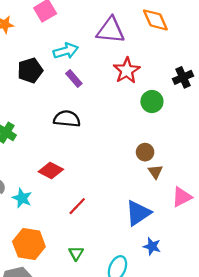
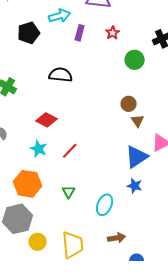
red star: (127, 70) -> (113, 33), size x0.6
purple rectangle: (74, 79) -> (80, 33), moved, turned 56
cyan star: (22, 198) -> (39, 149), moved
blue triangle: (138, 213) -> (137, 157), moved

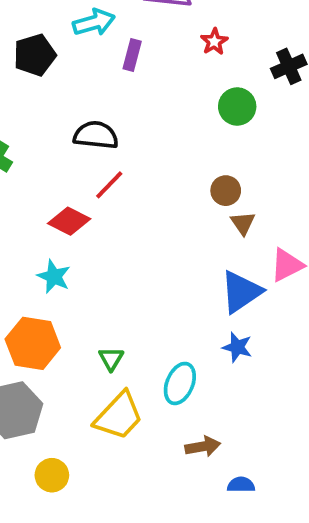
red star: (113, 33) -> (214, 42), moved
red line: (70, 151) -> (109, 185), moved
yellow circle: (38, 242) -> (52, 475), moved
yellow trapezoid: (73, 245) -> (119, 416), moved, turned 48

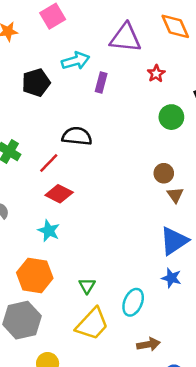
red line: (109, 185) -> (49, 163), moved

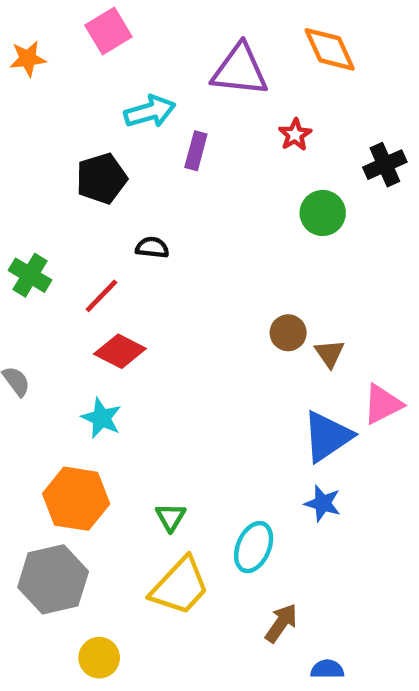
black pentagon: (36, 83) -> (101, 178), moved
black semicircle: (77, 136) -> (152, 248), size x0.6
brown circle: (164, 173) -> (288, 333), moved
brown arrow: (148, 344) -> (281, 623), turned -45

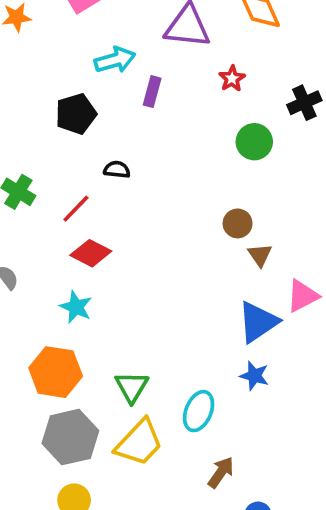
brown circle: (288, 333) -> (238, 223), moved
green triangle: (171, 517) -> (132, 387), size x1.4
gray hexagon: (53, 579) -> (70, 437), moved

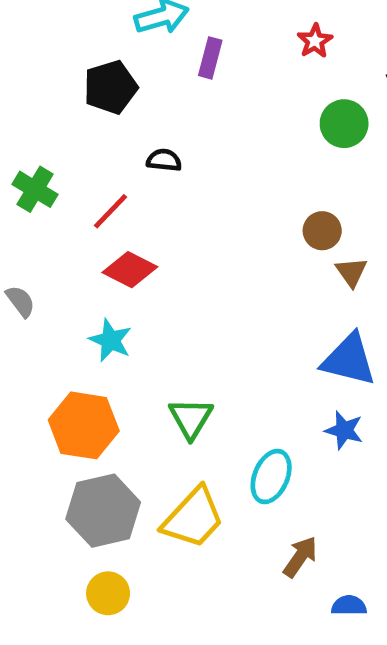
blue triangle: (258, 322) -> (349, 360), turned 48
green triangle: (132, 387) -> (191, 418), moved

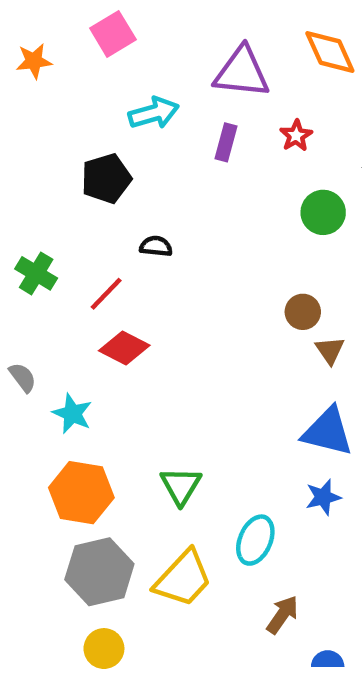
purple rectangle: (210, 58) -> (226, 142), moved
cyan star: (110, 340) -> (72, 414), moved
blue star: (344, 430) -> (323, 497), turned -30

